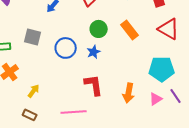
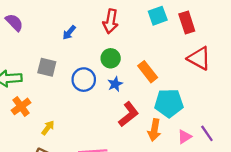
green circle: (99, 29) -> (111, 58), moved
orange rectangle: (130, 30) -> (148, 72), moved
cyan pentagon: (162, 69) -> (169, 103), moved
red L-shape: (94, 85) -> (129, 114), moved, turned 60

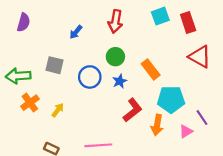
purple semicircle: (14, 22) -> (24, 22), turned 60
yellow arrow: (48, 128) -> (58, 110), moved
purple line: (207, 133) -> (202, 118), moved

